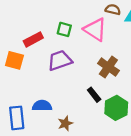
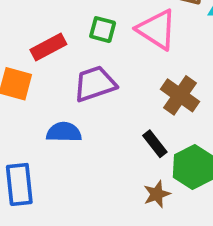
blue semicircle: (42, 106) -> (64, 132), moved
brown star: (65, 123) -> (157, 194), moved

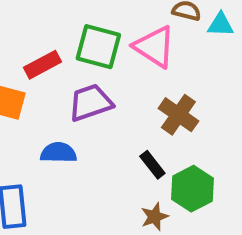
green square: (103, 30) -> (98, 47), size x1.6

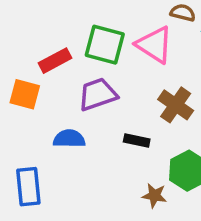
black rectangle: (152, 165) -> (137, 140), moved, turned -40
brown star: (154, 217) -> (154, 195), turned 30

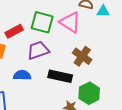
black rectangle: (137, 140) -> (60, 76), size x1.6

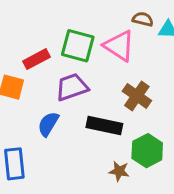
blue semicircle: (22, 75) -> (48, 124), turned -60

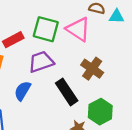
black rectangle: (104, 125) -> (67, 92), turned 44

